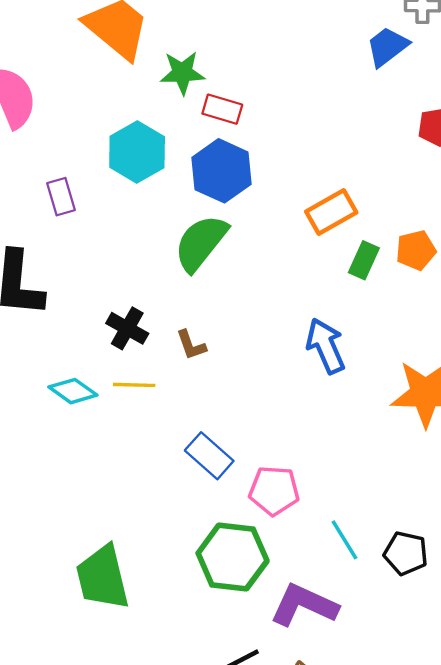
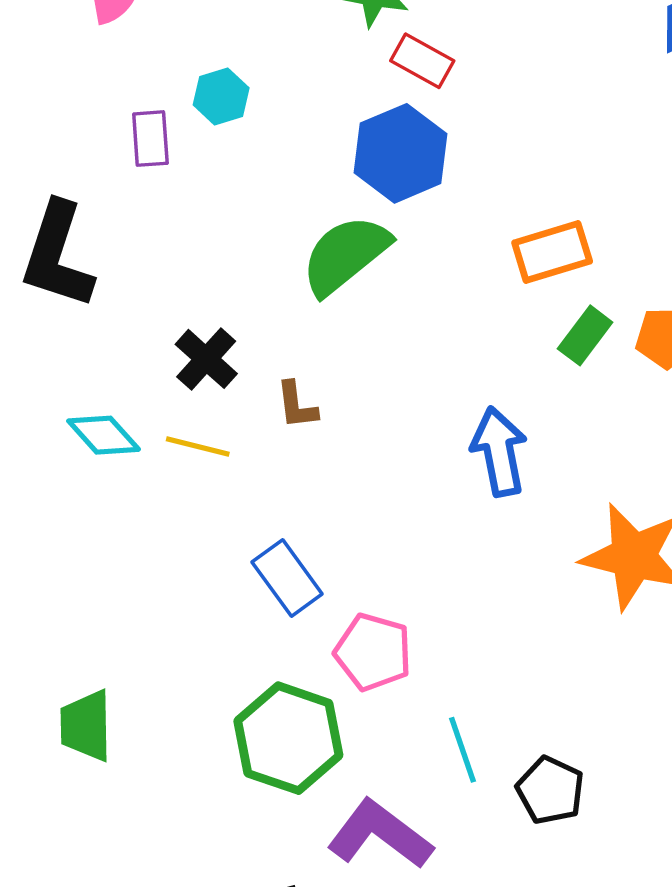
cyan hexagon: (137, 152) -> (221, 96), moved, size x0.6
green trapezoid: (103, 577) -> (86, 726), size x0.7

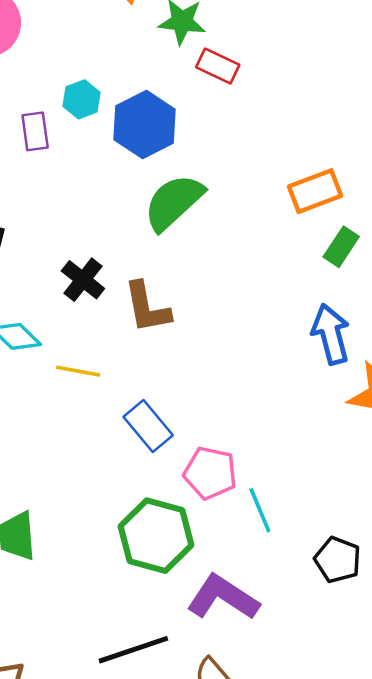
blue hexagon: (401, 153) -> (145, 125), moved
brown L-shape: (297, 405) -> (147, 307), size x1.6
yellow line: (198, 446) -> (78, 371), moved
blue arrow: (499, 452) -> (331, 334), moved
cyan line: (463, 750) -> (260, 510), moved

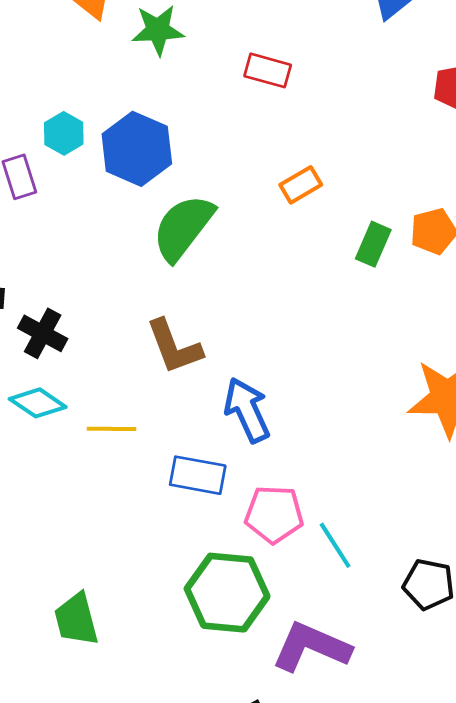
red rectangle: (218, 66) -> (268, 70), moved
orange rectangle: (315, 191) -> (301, 185), moved, size x0.7
black cross: (83, 280) -> (43, 333), moved
blue arrow: (331, 334) -> (247, 410), moved
blue rectangle: (148, 426) -> (198, 475), turned -30

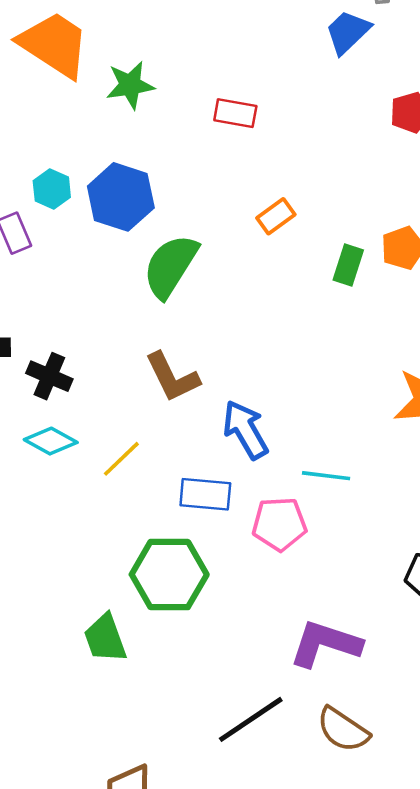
yellow line: (111, 429) -> (121, 459), turned -39
cyan line: (335, 545) -> (326, 476), moved, turned -45
green hexagon: (227, 593) -> (169, 574), moved

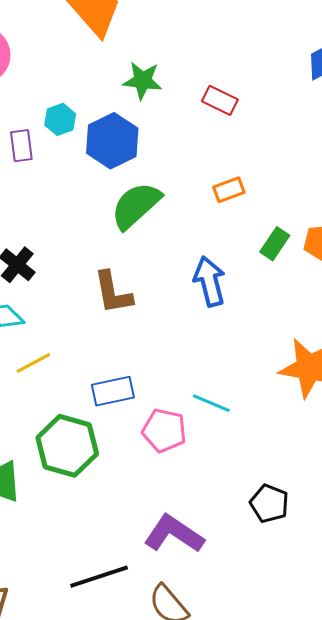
green star: (130, 85) -> (142, 81), moved
blue arrow: (245, 430) -> (210, 281), moved
yellow line: (121, 459) -> (33, 363), moved
blue rectangle: (205, 494) -> (113, 391), turned -33

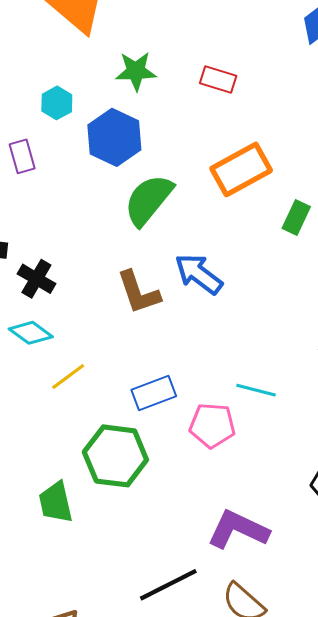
cyan hexagon: (60, 119) -> (57, 103), moved
orange rectangle: (229, 190) -> (241, 169), size x1.8
blue arrow: (210, 281) -> (199, 274), moved, turned -30

